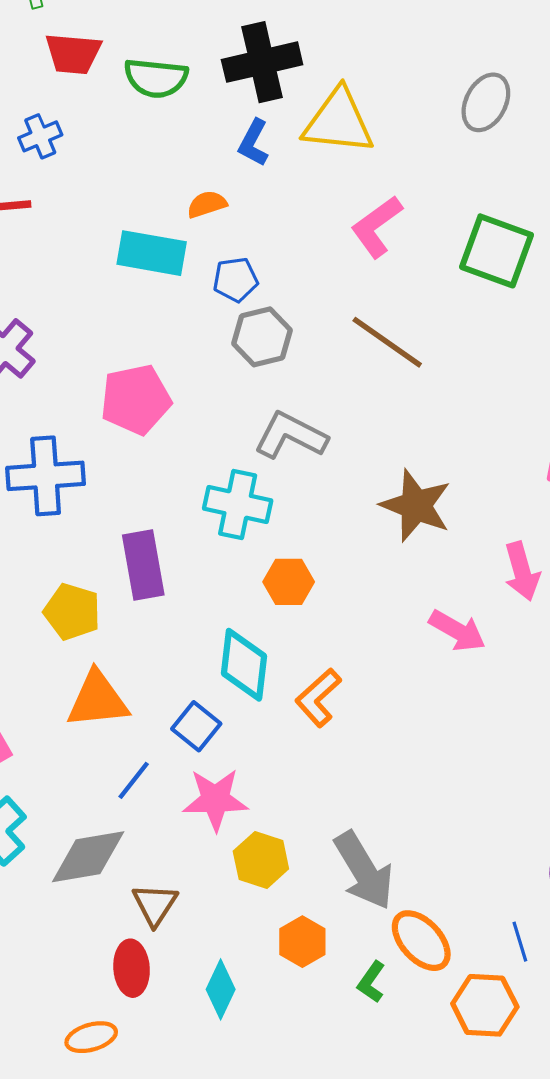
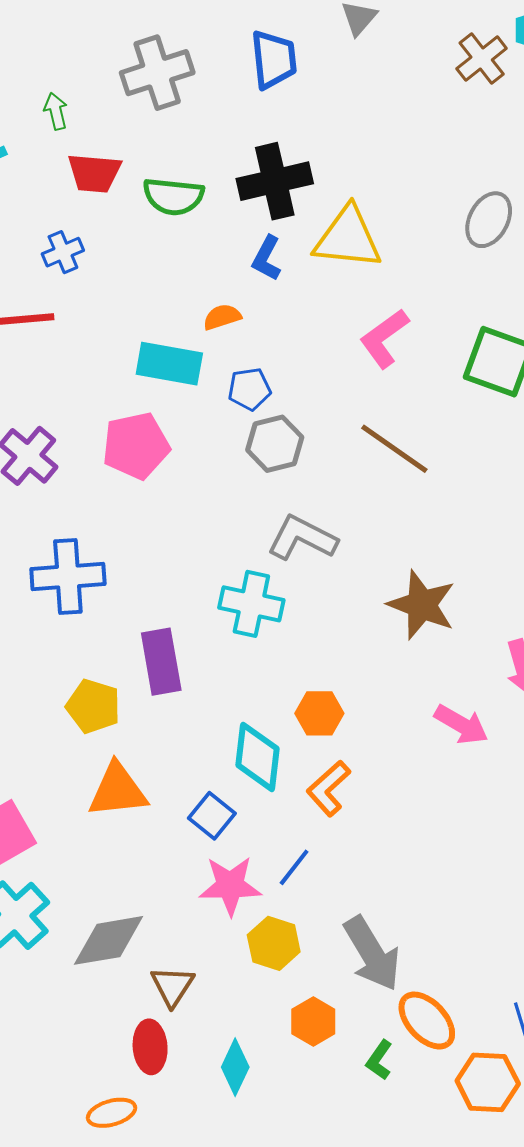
pink pentagon: (136, 399) -> (136, 446), moved
orange hexagon: (289, 582) -> (319, 713), moved
blue line: (134, 780) -> (294, 867), moved

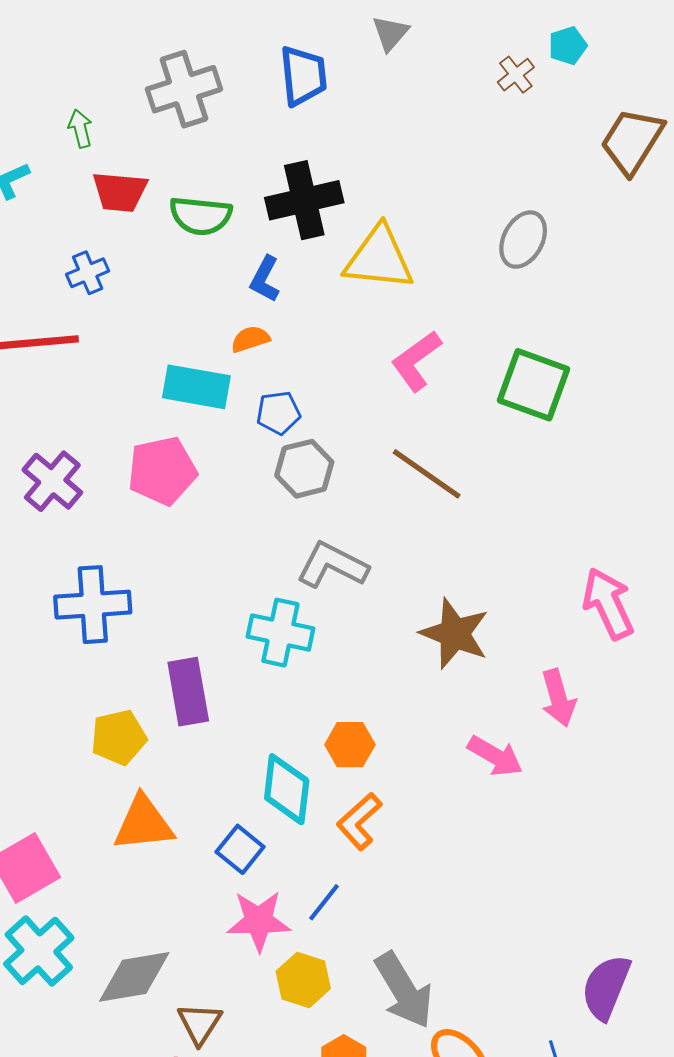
brown cross: (482, 58) -> (516, 75), size x0.7
blue L-shape: (267, 258) -> (265, 279), moved
yellow pentagon: (93, 706) -> (119, 737), turned -30

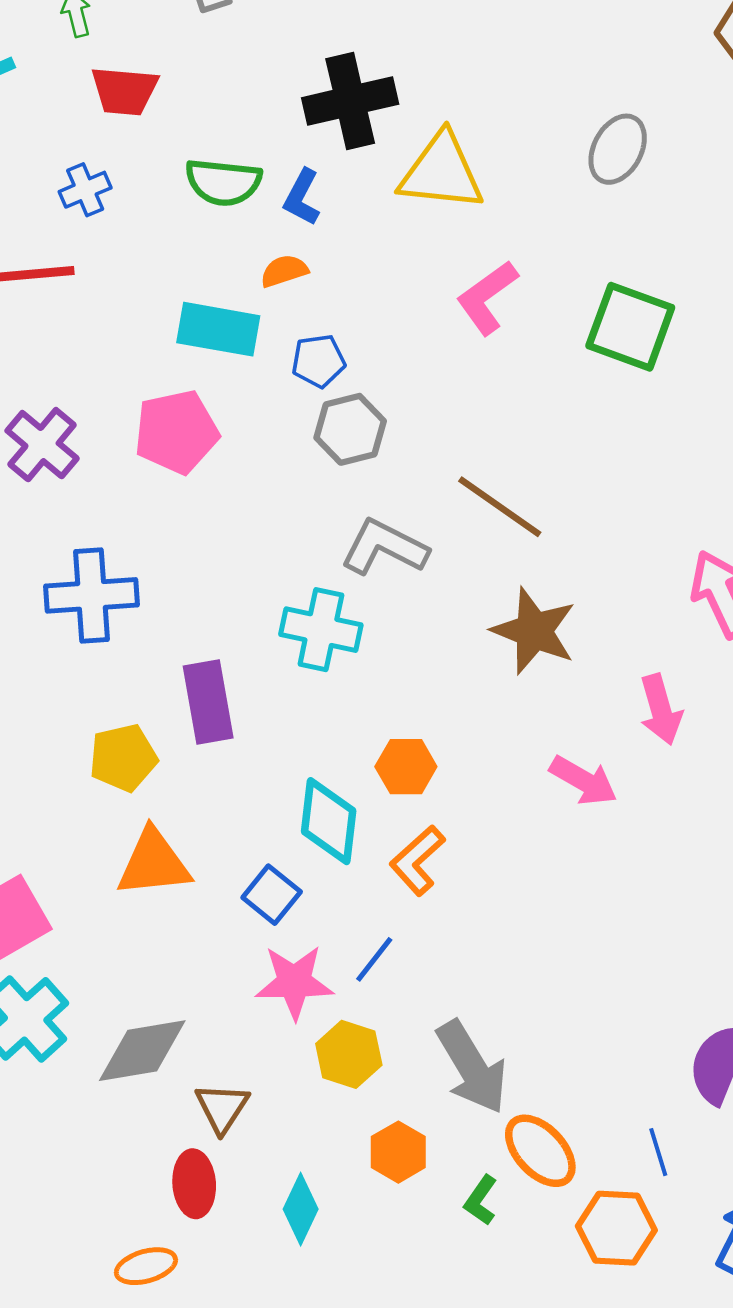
green semicircle: (201, 216) -> (223, 182), moved
brown line: (427, 474) -> (500, 507), moved

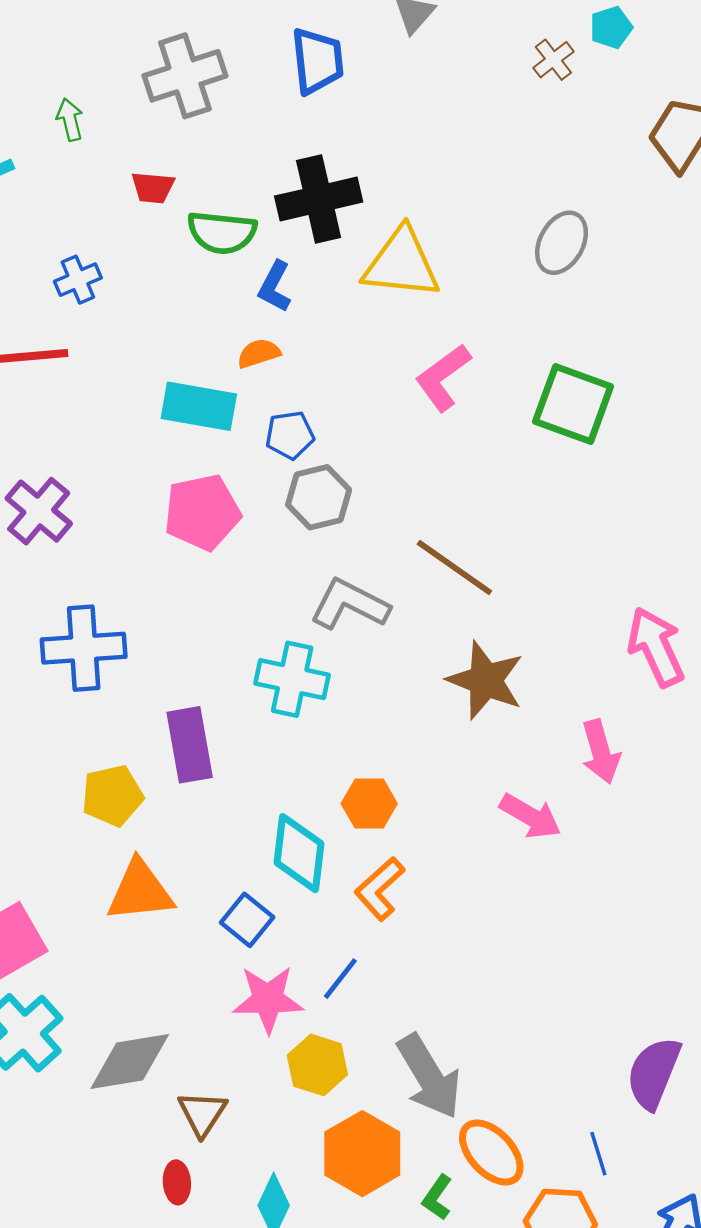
red trapezoid: (124, 91) -> (153, 188), moved, size x0.7
green semicircle: (223, 182) -> (222, 232), moved
pink pentagon: (176, 432) -> (202, 512), moved
orange hexagon: (398, 1152) -> (362, 1154), size x1.5
red ellipse: (194, 1184) -> (177, 1182), size x0.7

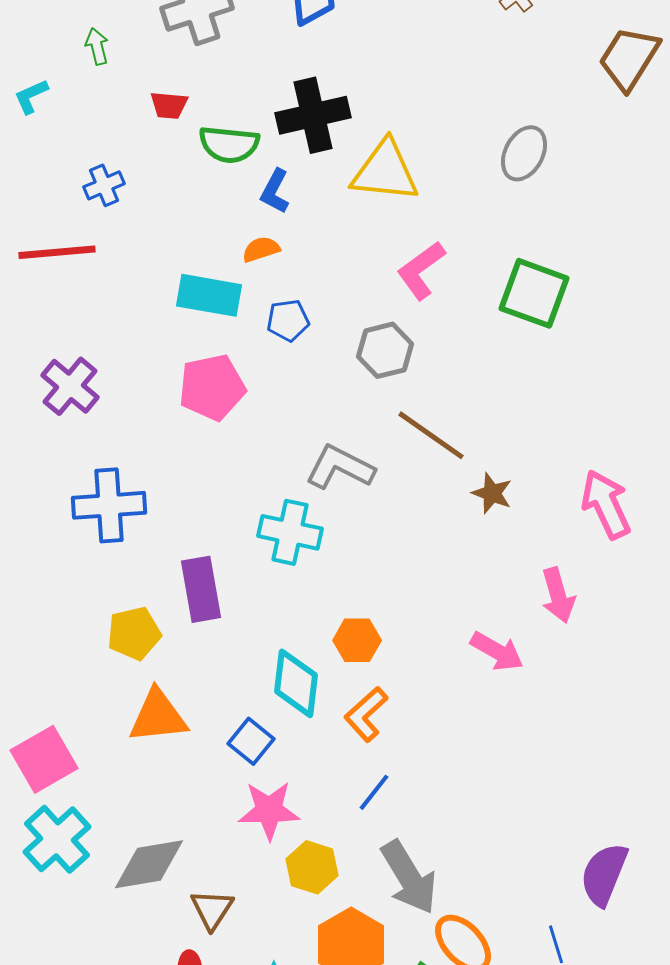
gray hexagon: (319, 497) -> (385, 350), moved
brown star: (486, 680) -> (492, 493), moved, size x0.6
blue line: (340, 979) -> (374, 792), moved

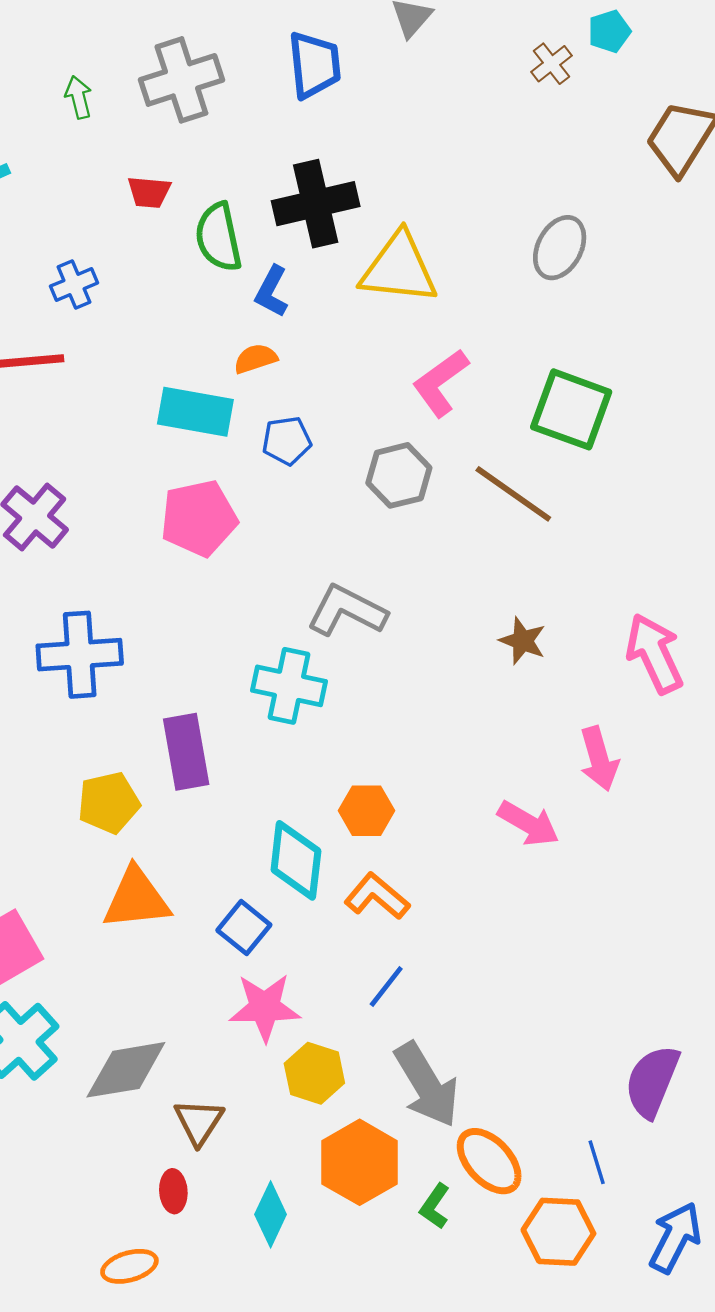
green arrow: (97, 46) -> (79, 97), moved
green semicircle: (229, 144) -> (218, 237), turned 72
brown line: (431, 435) -> (513, 494), moved
orange L-shape: (366, 714) -> (377, 896), turned 82

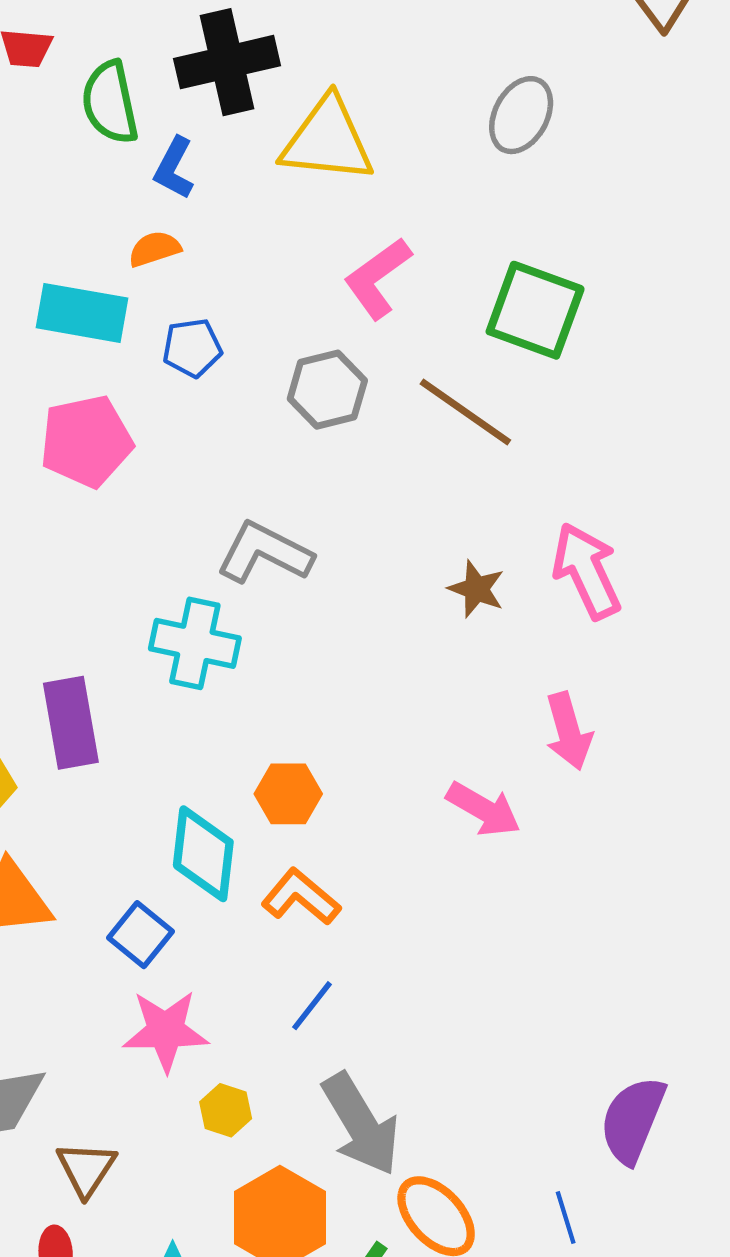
pink arrow: (654, 653) -> (587, 571), moved
yellow hexagon: (314, 1073) -> (226, 1110), size x0.7

